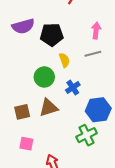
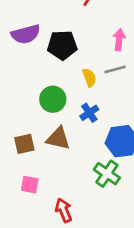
yellow semicircle: (64, 60) -> (89, 78), moved
brown triangle: (48, 108) -> (58, 138), turned 30
green cross: (87, 135) -> (107, 174), turned -30

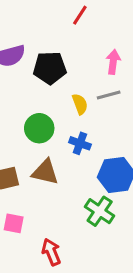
blue cross: (89, 113) -> (80, 143), turned -36

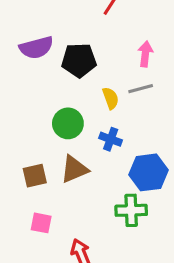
brown triangle: (45, 172) -> (74, 169), turned -36
green cross: (100, 211) -> (131, 210), turned -36

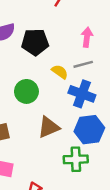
yellow semicircle: (111, 98) -> (60, 72), turned -35
blue cross: (111, 139) -> (82, 94), moved, size x1.5
brown triangle: (74, 169) -> (49, 127), moved

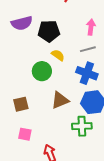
yellow semicircle: (60, 72) -> (58, 55), moved

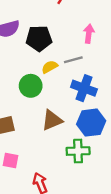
gray line: (88, 49) -> (73, 60), moved
yellow semicircle: (58, 55) -> (50, 67), turned -64

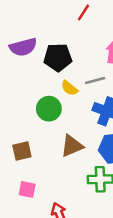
yellow semicircle: (50, 67) -> (69, 88), turned -112

